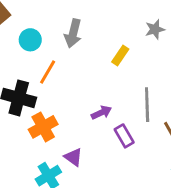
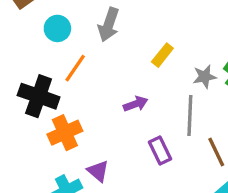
gray star: (155, 29) -> (205, 77), moved
purple arrow: (101, 113) -> (136, 104), moved

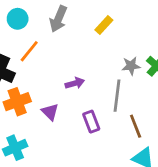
yellow rectangle: (162, 55) -> (104, 25), moved
purple triangle: (98, 171) -> (50, 112), moved

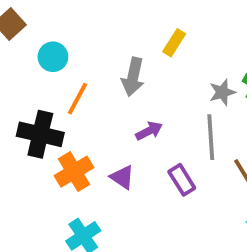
gray arrow: (58, 19) -> (133, 77), moved

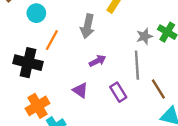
orange cross: (74, 172) -> (38, 106), moved

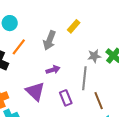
purple triangle: (80, 90) -> (35, 91), size x1.5

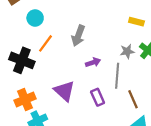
yellow rectangle: (74, 26) -> (136, 22), moved, turned 64
purple arrow: (53, 70) -> (93, 62), moved

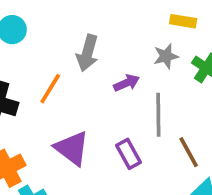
orange line: (45, 43) -> (50, 89), moved
gray star: (127, 51) -> (166, 56), moved
purple arrow: (93, 62) -> (127, 83), moved

